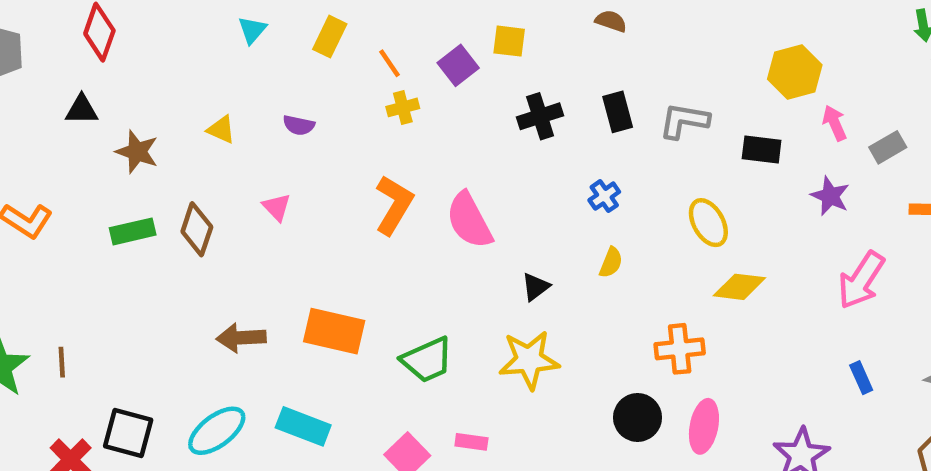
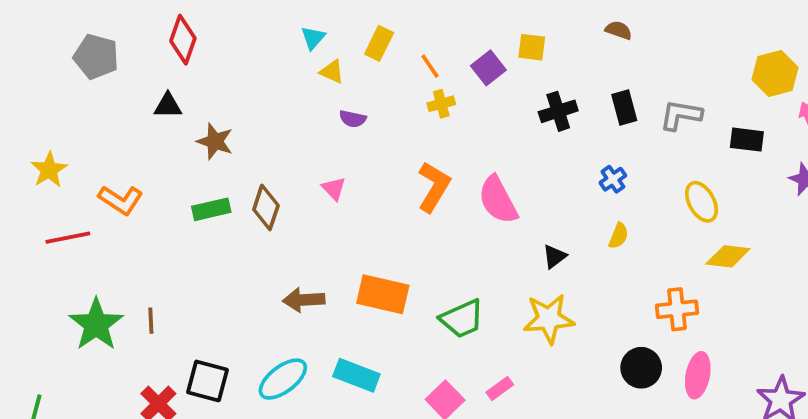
yellow triangle: (221, 130) -> (332, 72), moved
pink rectangle: (471, 442) -> (500, 388), turned -44

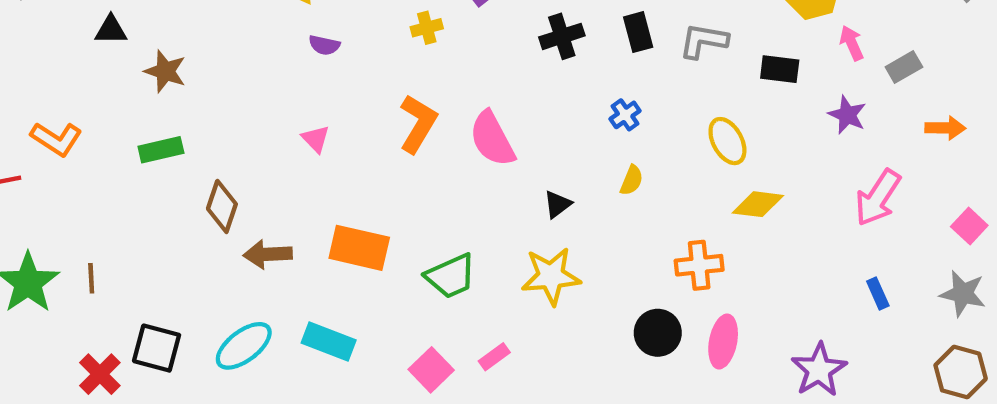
pink triangle: (334, 189) -> (316, 139), moved
brown diamond: (266, 207) -> (222, 206), moved

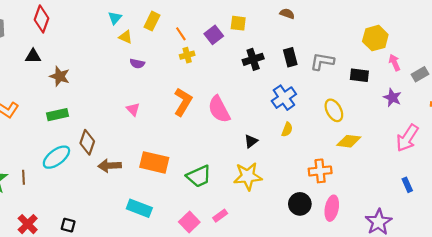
blue cross: (625, 115) -> (284, 98), size x1.6
cyan ellipse: (244, 346) -> (56, 157), moved
black square: (157, 348) -> (68, 225), moved, size x0.6

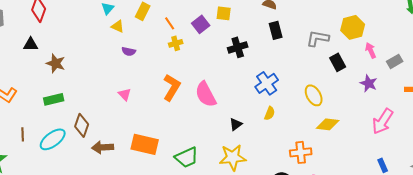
black rectangle: (290, 57) -> (276, 30), moved
gray L-shape: (322, 61) -> (318, 38), moved
black rectangle: (359, 75) -> (338, 62), turned 54
brown line: (23, 177) -> (23, 134), moved

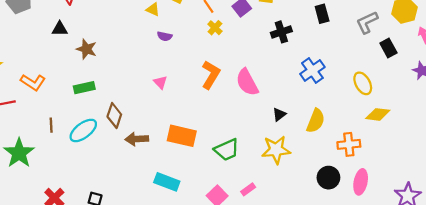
gray L-shape: (318, 38) -> (367, 22), turned -35
yellow cross: (176, 43) -> (215, 28), turned -32
yellow semicircle: (270, 113) -> (316, 121), moved, size x1.6

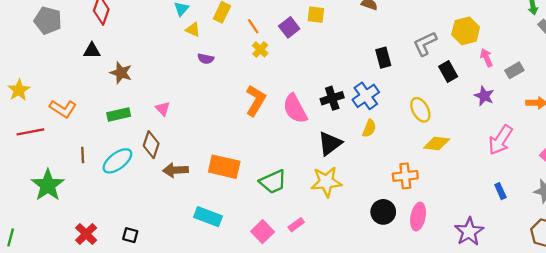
black rectangle: (322, 14) -> (383, 58), moved
black cross: (281, 32) -> (332, 98), moved
pink triangle: (160, 82) -> (163, 109), moved
black triangle: (279, 114) -> (330, 143), size x1.6
yellow semicircle: (316, 121) -> (369, 128), moved, size x0.7

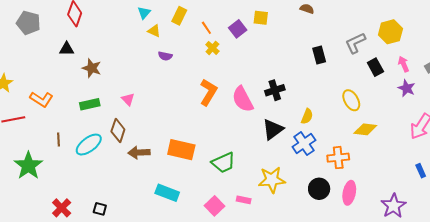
pink arrow: (486, 58) -> (404, 64), moved
blue cross: (366, 96) -> (304, 144), moved
yellow star: (326, 182) -> (272, 180), moved
pink rectangle: (296, 225) -> (244, 200), turned 48

